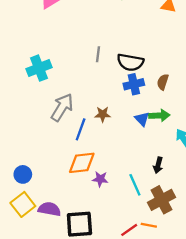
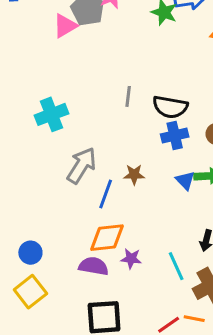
purple semicircle: (49, 209) -> (94, 266), moved

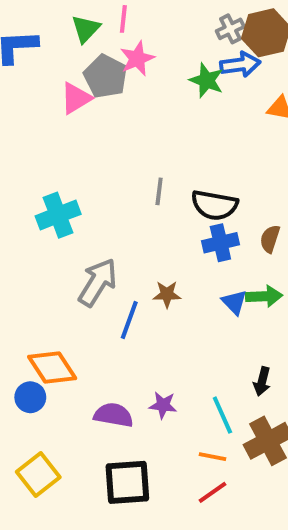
orange diamond: (107, 238) -> (52, 368), moved, turned 63
yellow square: (30, 292) -> (38, 474), moved
orange line: (194, 319) -> (213, 457), moved

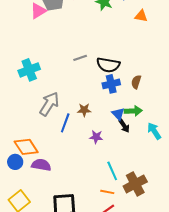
gray line: (159, 191) -> (80, 58), turned 64
black arrow: (262, 381) -> (124, 126), moved, turned -48
purple star: (163, 405) -> (96, 137), moved
purple semicircle: (113, 415) -> (41, 165), moved

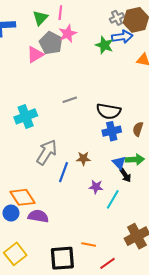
gray line: (80, 58) -> (70, 100), moved
cyan line: (112, 171) -> (113, 199), moved, turned 54
orange line: (107, 192) -> (89, 245), moved

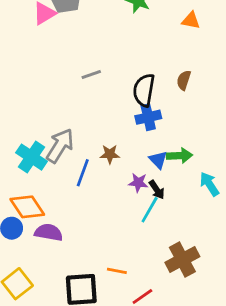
black semicircle: (109, 111) -> (144, 90), turned 90
cyan cross: (26, 116) -> (32, 157), moved, turned -35
brown semicircle: (138, 129) -> (184, 80), moved
black arrow: (125, 175) -> (157, 190), moved
purple star: (96, 187) -> (138, 183), moved

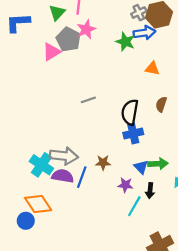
orange triangle: (191, 20) -> (152, 69), moved
gray arrow: (60, 146) -> (64, 156), turned 64
black arrow: (157, 190) -> (150, 191), moved, turned 40
purple semicircle: (49, 232) -> (63, 176), moved

